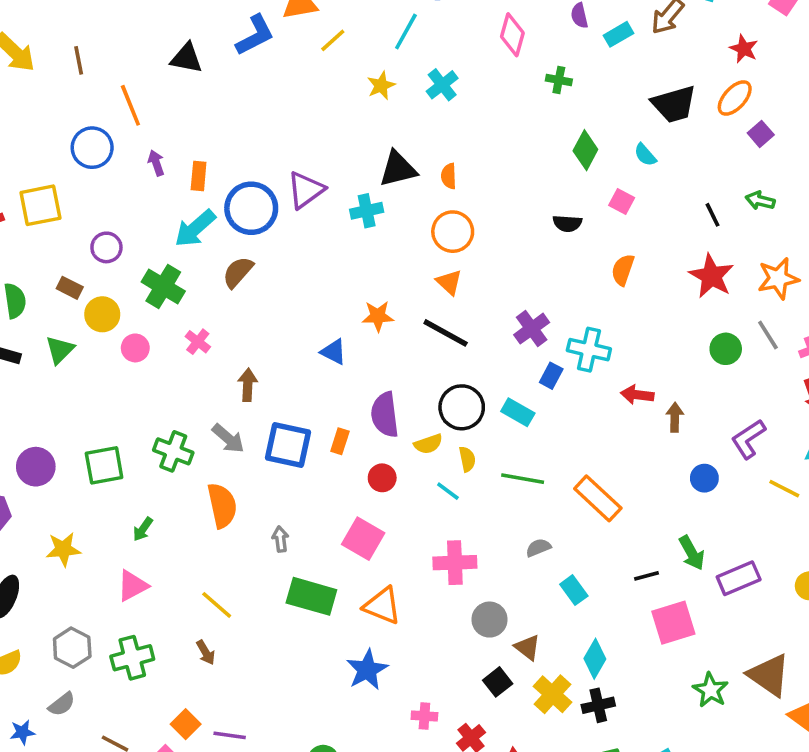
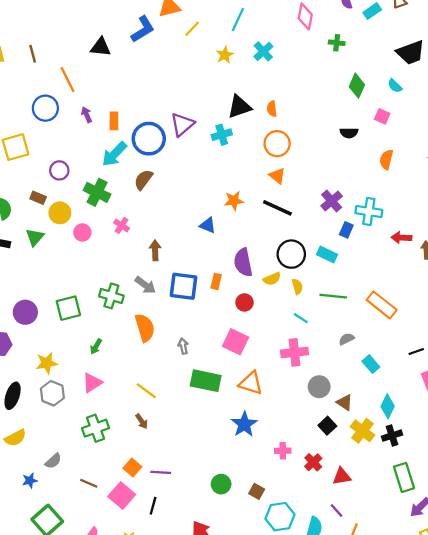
cyan line: (448, 491) -> (301, 318), moved
gray hexagon: (72, 648) -> (52, 393), moved

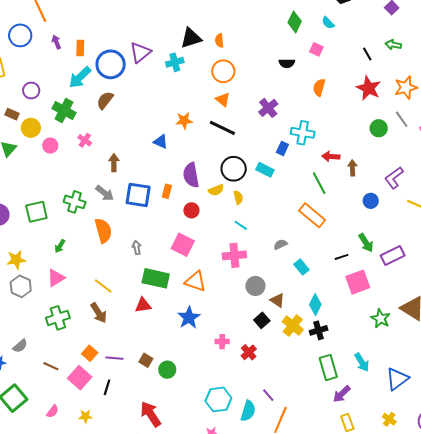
purple cross: (332, 201) -> (268, 108), moved
green line: (333, 296) -> (319, 183), moved, turned 55
brown arrow: (142, 421) -> (99, 313), size x1.5
red triangle: (342, 476) -> (143, 305), moved
brown square: (257, 491) -> (146, 360), moved

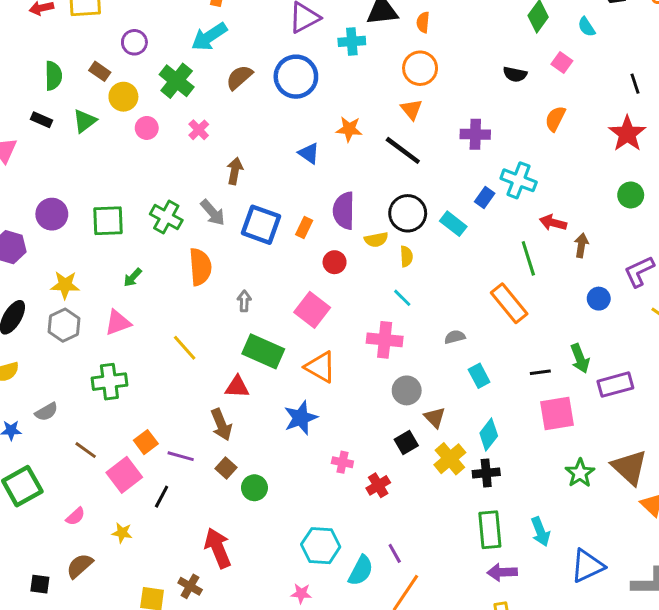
blue circle: (111, 64) -> (296, 77), moved
purple cross: (268, 108) -> (475, 134), turned 30
brown arrow: (99, 313) -> (221, 425), moved
purple arrow: (342, 394) -> (502, 572), turned 30

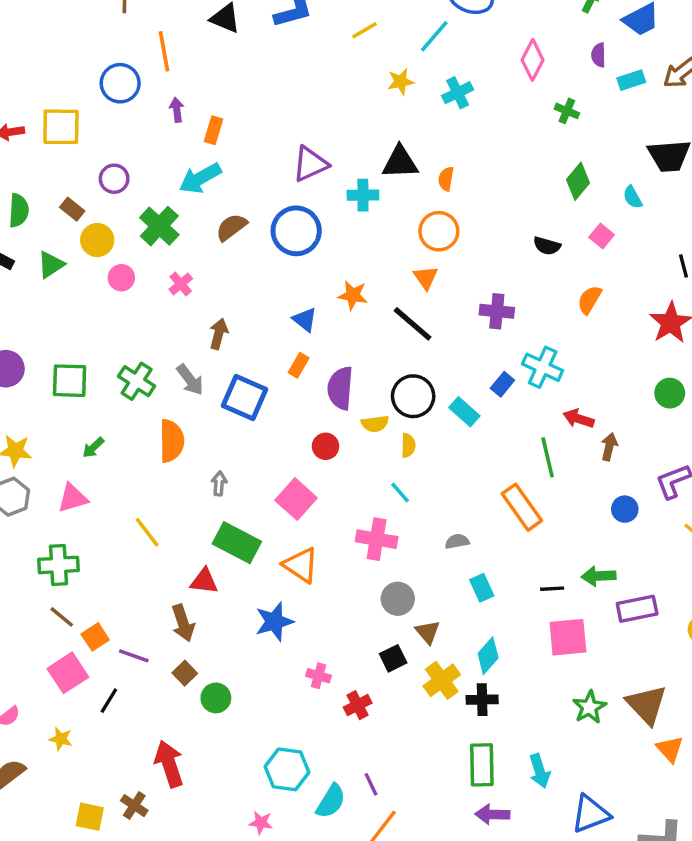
orange rectangle: (304, 227) -> (299, 365), moved
green arrow: (580, 358) -> (599, 576), turned 104
brown line: (86, 450) -> (62, 617), moved

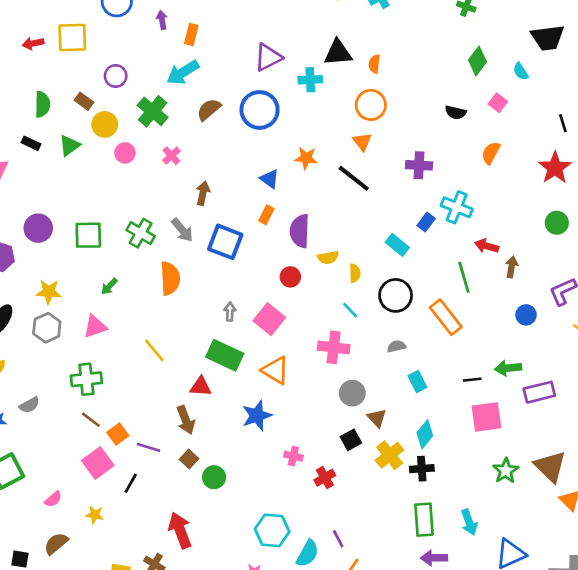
black circle: (413, 396) -> (396, 295), moved
gray arrow: (219, 483) -> (230, 312), moved

